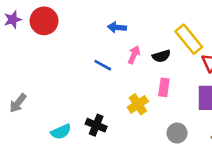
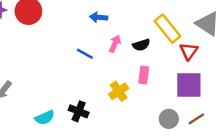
gray circle: (177, 133) -> (169, 119), moved

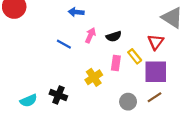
yellow rectangle: (168, 29) -> (135, 56), moved, size x0.6
gray circle: (169, 119) -> (128, 102), moved
brown line: (196, 119) -> (155, 97), moved

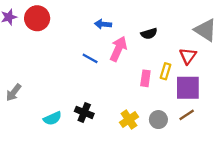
pink arrow: (90, 35) -> (118, 49), size x1.5
black semicircle: (114, 36) -> (149, 34), moved
yellow rectangle: (135, 56) -> (165, 71), turned 56
yellow cross: (94, 77) -> (129, 120), moved

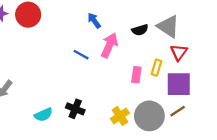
blue arrow: (103, 24) -> (94, 21), turned 49
gray triangle: (206, 30) -> (168, 26), moved
gray circle: (158, 120) -> (149, 116), size x1.6

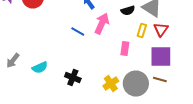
yellow rectangle: (156, 68) -> (142, 30), moved
brown line: (178, 111) -> (160, 80), turned 48
cyan semicircle: (43, 115) -> (40, 68), moved

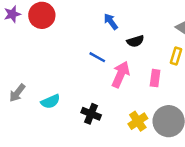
black semicircle: (128, 10) -> (135, 41), moved
pink arrow: (102, 24) -> (121, 74), moved

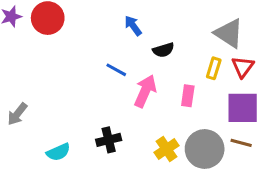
cyan semicircle: (50, 101) -> (58, 152), moved
black cross: (91, 114) -> (109, 140), turned -36

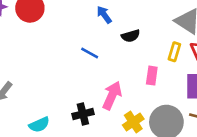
pink arrow: (145, 91) -> (112, 95), moved

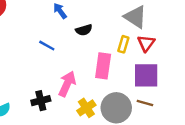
pink rectangle: (152, 76) -> (103, 66), size x1.5

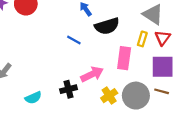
black semicircle: (84, 30) -> (107, 26), size x1.6
pink arrow: (67, 84) -> (92, 74), turned 40

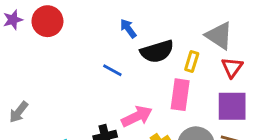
yellow rectangle: (142, 39) -> (192, 62), moved

